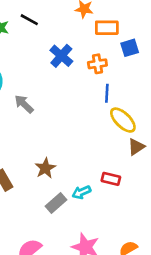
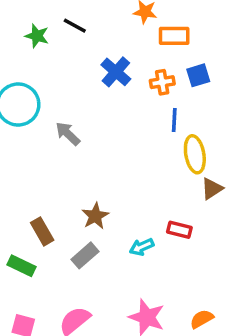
blue square: (130, 48) -> (198, 75), moved
yellow ellipse: (123, 120) -> (195, 154), turned 36
gray rectangle: (56, 203) -> (85, 255), moved

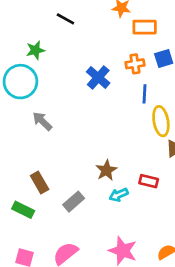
green star: (37, 36) -> (35, 50), moved, turned -30
blue cross: (116, 72) -> (98, 77), moved
gray arrow: (68, 134) -> (42, 121), moved
brown star: (95, 216) -> (106, 170), moved

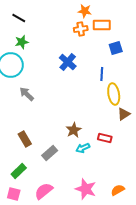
black line: (65, 19) -> (19, 18), moved
orange cross: (135, 64) -> (81, 29), moved
green rectangle: (23, 210) -> (19, 171), moved, turned -70

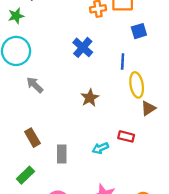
green star: (22, 42) -> (16, 16), moved
brown star: (74, 130) -> (90, 98), moved
gray rectangle: (50, 153) -> (62, 154), turned -49

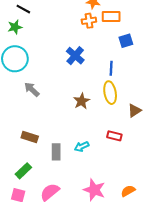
yellow ellipse: (137, 85) -> (110, 93), moved
brown rectangle: (32, 138) -> (30, 137), turned -42
cyan arrow: (100, 148) -> (82, 147), moved

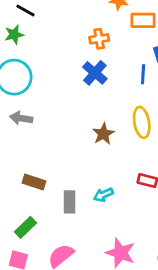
orange cross: (89, 21) -> (99, 39), moved
blue line: (111, 68) -> (143, 74), moved
gray arrow: (32, 89) -> (21, 118), moved, turned -35

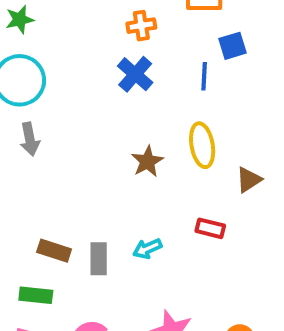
gray arrow: (21, 118) -> (30, 139), turned -110
brown rectangle: (34, 182) -> (54, 251), moved
green rectangle: (25, 227) -> (36, 295), turned 50

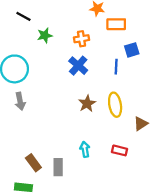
green star: (20, 19) -> (45, 35), moved
brown star: (147, 161) -> (87, 104), moved
cyan arrow: (147, 249) -> (85, 149), moved, turned 104
brown rectangle: (54, 251) -> (33, 163), turned 36

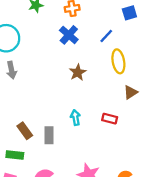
blue square: (132, 50) -> (129, 13), moved
blue line: (116, 67) -> (106, 36), turned 40
yellow ellipse: (115, 105) -> (118, 61), moved

